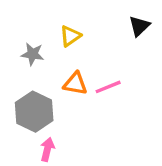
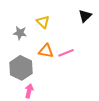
yellow triangle: (70, 36) -> (43, 22), turned -40

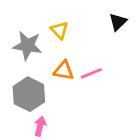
gray star: (20, 33) -> (28, 46), size x1.5

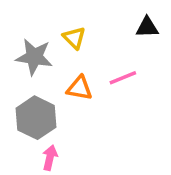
black triangle: (118, 22) -> (147, 27), turned 42
pink line: (91, 73) -> (123, 78), moved

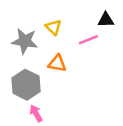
pink line: (123, 78) -> (88, 40), moved
pink arrow: (50, 158) -> (36, 113), turned -42

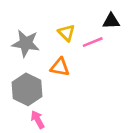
yellow triangle: (53, 27) -> (66, 33), moved

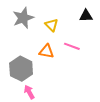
pink line: (93, 42) -> (72, 46), moved, turned 42
gray star: (26, 43) -> (23, 18), moved, turned -30

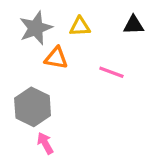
yellow triangle: (52, 25) -> (80, 26), moved, turned -48
orange triangle: (46, 51) -> (56, 58), moved

